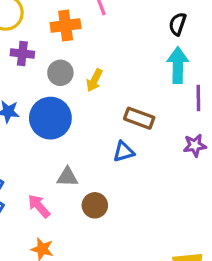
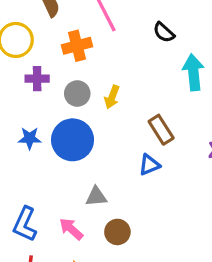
black semicircle: (178, 24) -> (164, 32), moved, turned -60
brown rectangle: (139, 118) -> (161, 130), turned 44
brown circle: (95, 205) -> (117, 232), moved

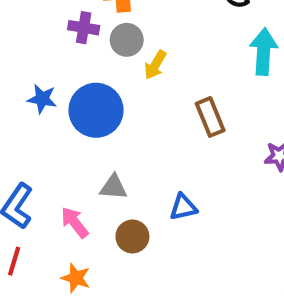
purple cross: (37, 79) -> (84, 28), moved
gray circle: (77, 94) -> (127, 40), moved
blue triangle: (149, 165) -> (183, 207), moved

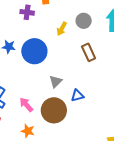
gray circle: (127, 40) -> (84, 21), moved
gray triangle: (113, 187) -> (56, 81), moved, turned -48
brown circle: (132, 236) -> (54, 110), size x1.6

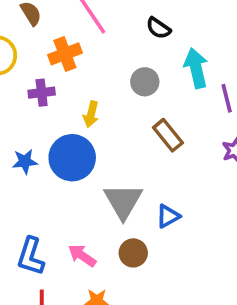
yellow arrow: (62, 29) -> (91, 114), moved
gray triangle: (56, 81) -> (123, 201), size x1.6
brown circle: (54, 110) -> (133, 253), size x0.6

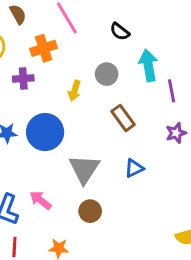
yellow arrow: (91, 114) -> (75, 91), moved
blue triangle: (168, 216) -> (134, 168), moved
pink arrow: (82, 256) -> (40, 200), moved

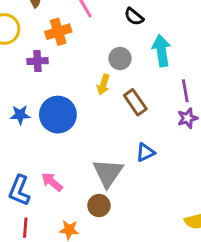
yellow arrow: (75, 91) -> (103, 85), moved
purple line: (172, 91) -> (185, 91), moved
gray triangle: (84, 169) -> (108, 173), moved
brown circle: (90, 211) -> (99, 206), moved

